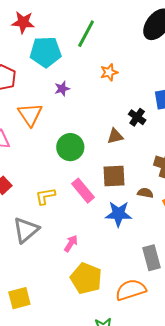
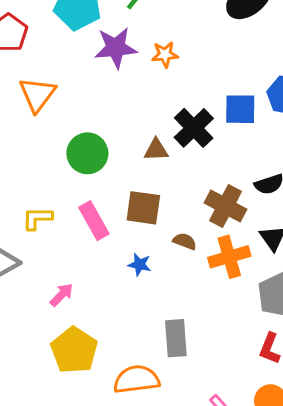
purple star: (62, 89) -> (116, 48), moved, size x1.8
black cross: (137, 117) -> (194, 128), size x1.5
blue star: (118, 214) -> (140, 265), size x0.6

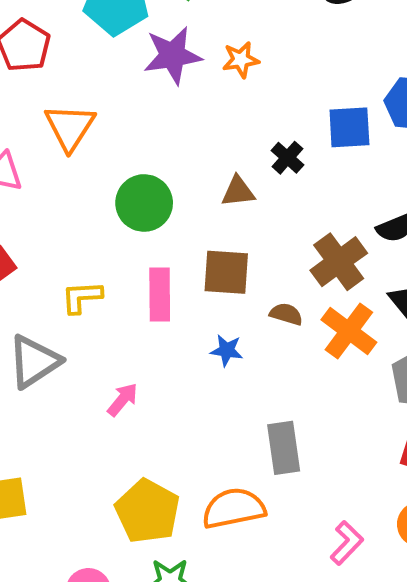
black cross: (194, 128) -> (287, 158), size x0.6
brown cross: (225, 206) -> (339, 262), turned 30
pink rectangle: (94, 221) -> (160, 295), turned 33
orange cross: (229, 257) -> (349, 331), turned -33
yellow pentagon: (74, 350) -> (147, 511), moved

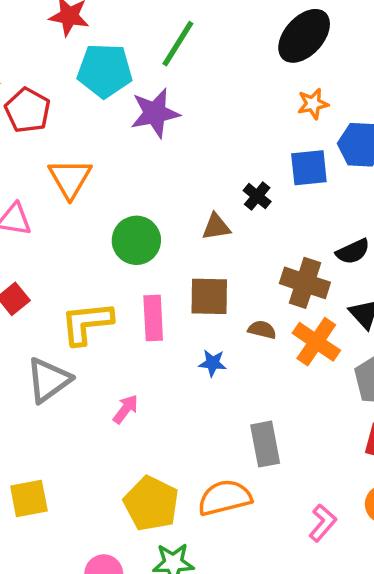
orange star: (241, 60) -> (313, 104), moved
brown cross: (339, 262) -> (305, 283), turned -33
yellow L-shape: (82, 297) -> (87, 323), size x1.5

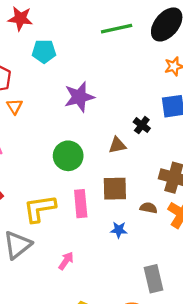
green line: (178, 44) -> (117, 29), moved, turned 48
cyan pentagon: (105, 71) -> (44, 51), size x0.7
purple star: (155, 113) -> (79, 97), moved
orange triangle: (70, 178) -> (15, 106), moved, size x0.6

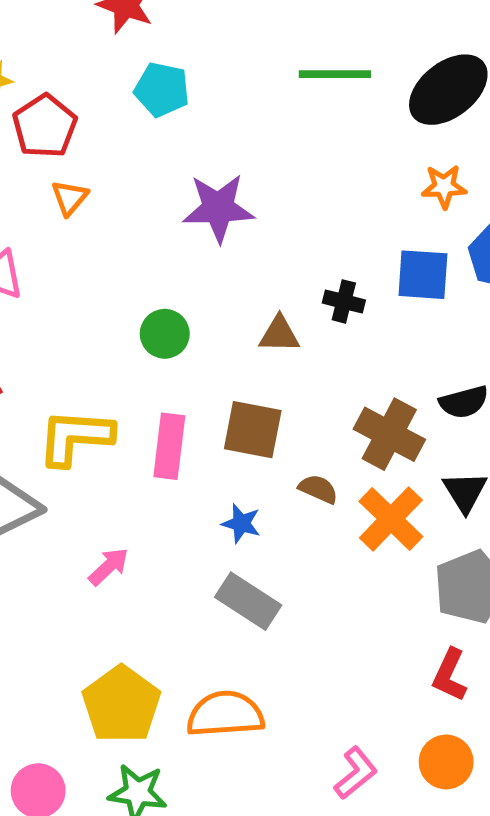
black cross: (142, 125) -> (344, 301), turned -35
green circle: (68, 156) -> (165, 334), size x0.7
gray rectangle: (154, 279) -> (248, 601), moved, turned -56

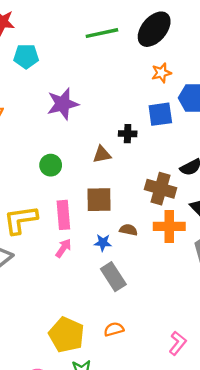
brown semicircle: (318, 489) -> (128, 230), moved
orange cross: (391, 519) -> (169, 226), turned -32
pink arrow: (109, 566) -> (63, 248), moved
gray rectangle: (248, 601) -> (113, 277), turned 36
orange semicircle: (225, 714) -> (114, 329), size x0.6

